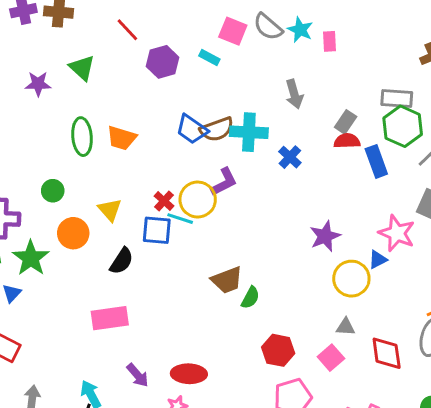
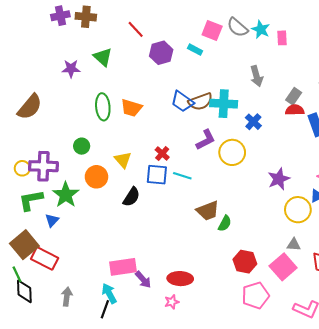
yellow circle: (198, 200) -> (232, 152), moved
cyan line: (180, 219) -> (182, 176), moved
pink rectangle: (110, 318) -> (123, 267), moved
pink square: (331, 358) -> (283, 267), size x1.4

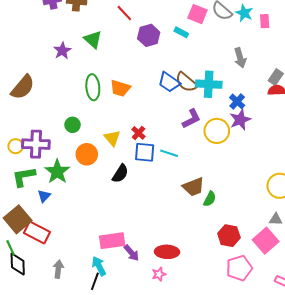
purple star: (71, 69) -> (62, 51), turned -30
brown semicircle: (200, 102) -> (186, 82), turned 60
red cross: (162, 153) -> (139, 133), moved
purple star: (279, 179) -> (240, 120), moved

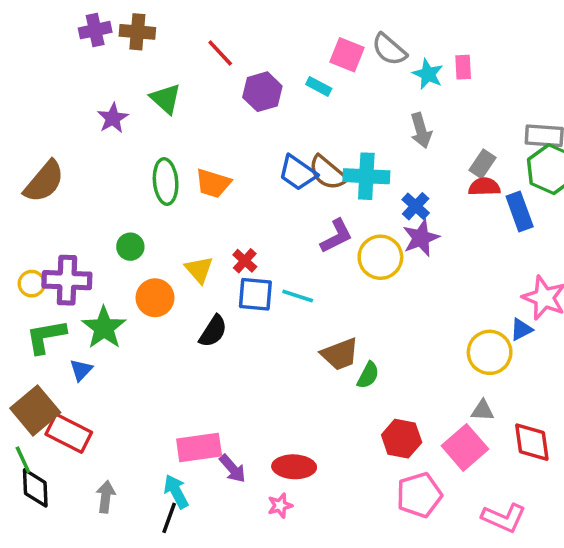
cyan star: (244, 13) -> (428, 74), moved

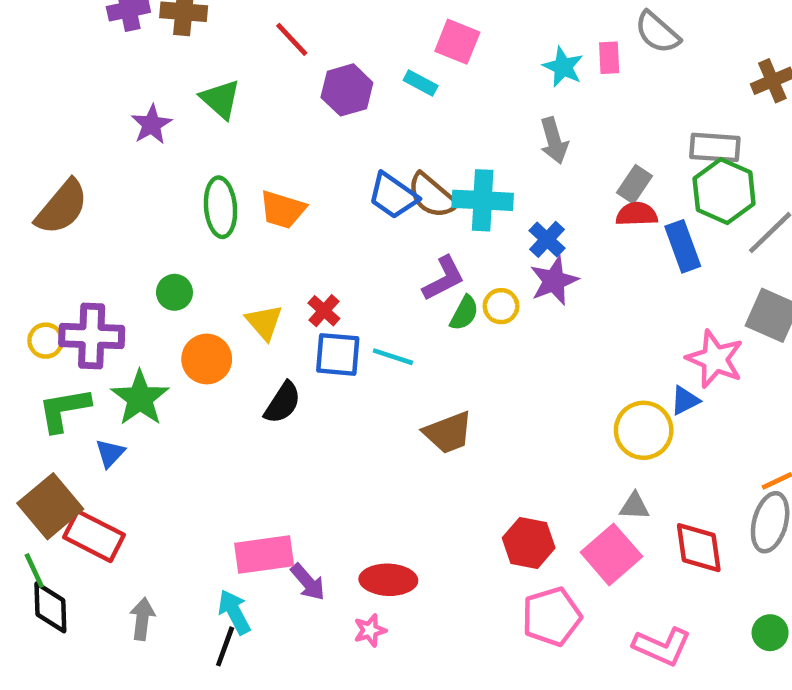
gray semicircle: (389, 49) -> (657, 32), moved
yellow circle: (380, 257) -> (501, 306), size x0.6
green semicircle: (368, 375) -> (464, 313), moved

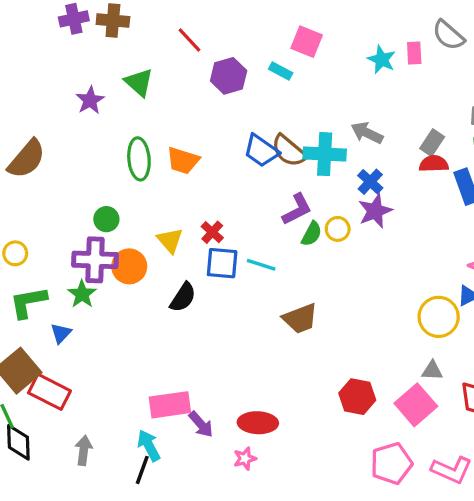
gray arrow: (554, 141) -> (367, 133), moved, turned 132
purple cross: (92, 336) -> (95, 260), moved
green star: (140, 398) -> (82, 294), size x0.7
pink pentagon: (552, 617) -> (391, 463), moved

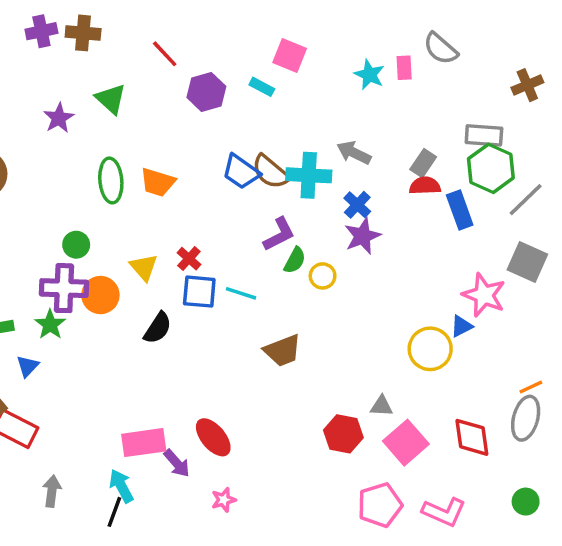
yellow circle: (338, 229) -> (323, 276), moved
gray triangle: (432, 371) -> (382, 406), moved
red ellipse: (258, 423) -> (213, 437), moved, turned 48

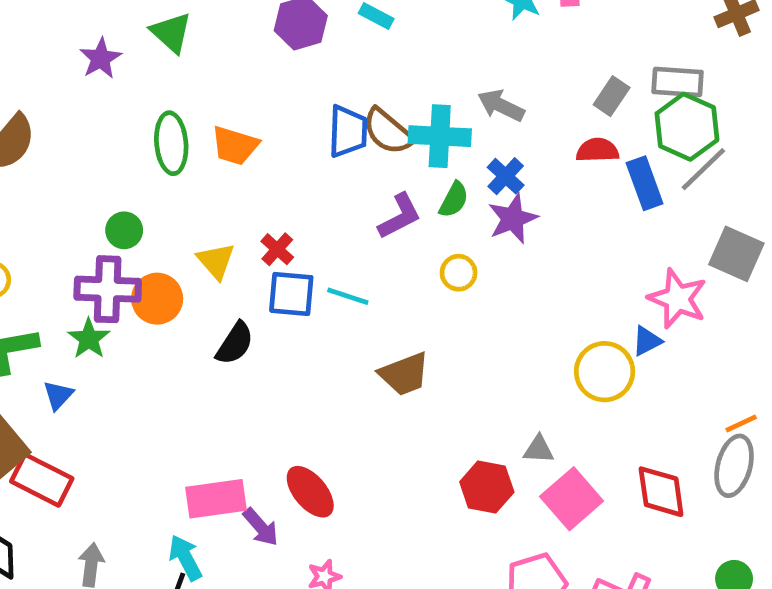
gray rectangle: (423, 163) -> (612, 96), moved
blue trapezoid: (241, 172) -> (348, 131), turned -123
gray line: (526, 200) -> (703, 169), moved
green semicircle: (295, 260) -> (454, 200), moved

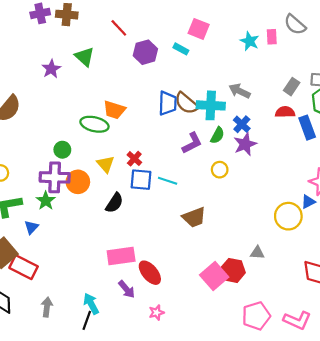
green ellipse: (171, 143) -> (94, 124), moved, turned -72
pink rectangle: (216, 499) -> (121, 256), moved
pink square: (572, 499) -> (214, 276), moved

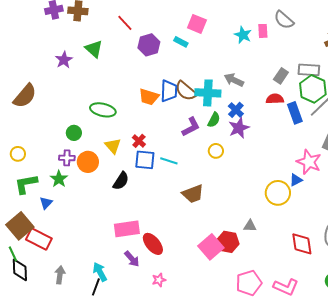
orange trapezoid: (114, 110) -> (149, 97), moved
purple cross: (55, 177) -> (67, 158), size x0.6

